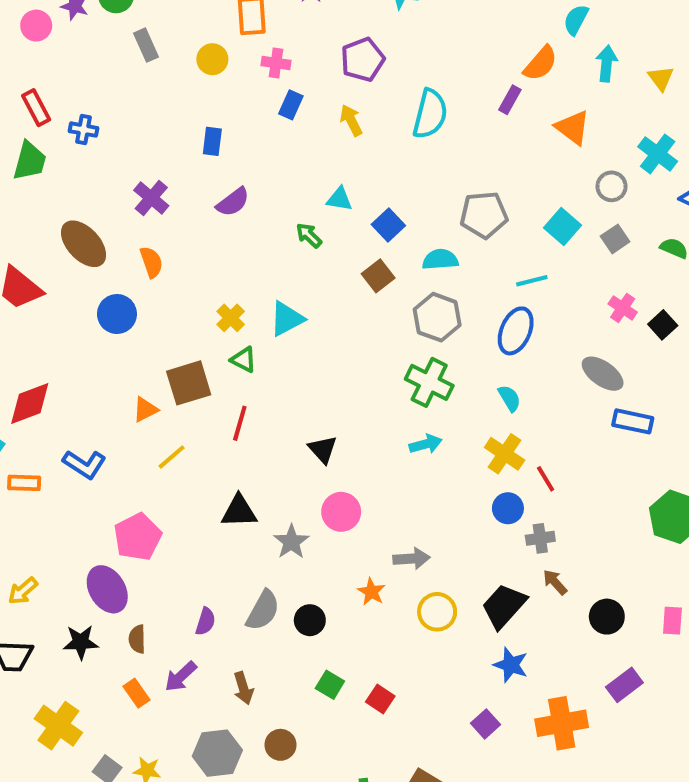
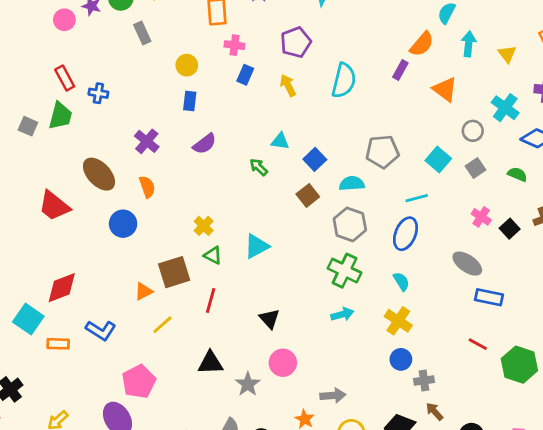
yellow circle: (212, 59) -> (187, 65), moved
cyan triangle: (287, 319) -> (257, 246), moved
red line: (546, 479) -> (478, 344), moved, turned -30

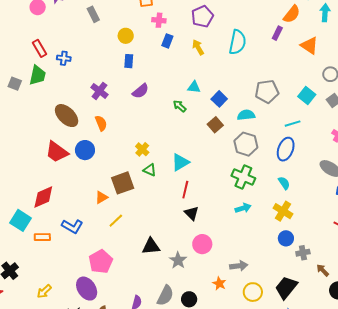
red trapezoid: (54, 206) -> (57, 152), moved
red line: (211, 300) -> (185, 190), moved
brown arrow: (435, 411) -> (323, 270), moved

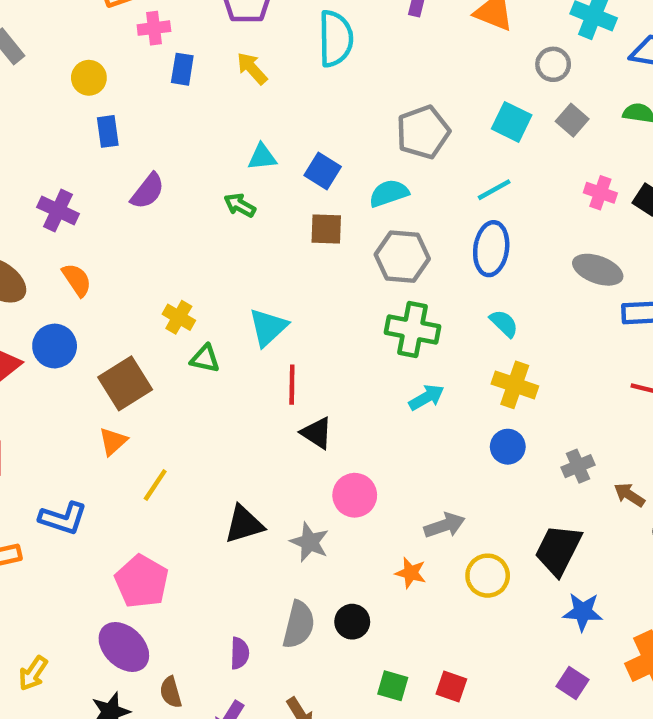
brown square: (215, 125) -> (326, 229), turned -35
brown square: (123, 183) -> (125, 383), moved
blue circle: (286, 238) -> (508, 447), moved

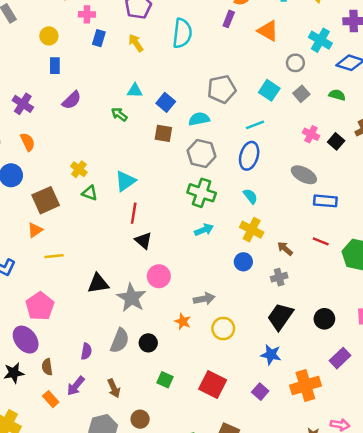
yellow line: (155, 485) -> (54, 256), turned 42
brown arrow: (629, 495) -> (285, 249), moved
gray star: (310, 542) -> (131, 298), size x1.4
black trapezoid: (558, 550) -> (280, 316), moved
red square: (451, 687) -> (213, 384), moved, size x1.6

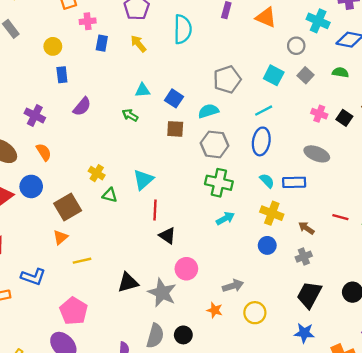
blue rectangle: (325, 201) -> (294, 182), moved

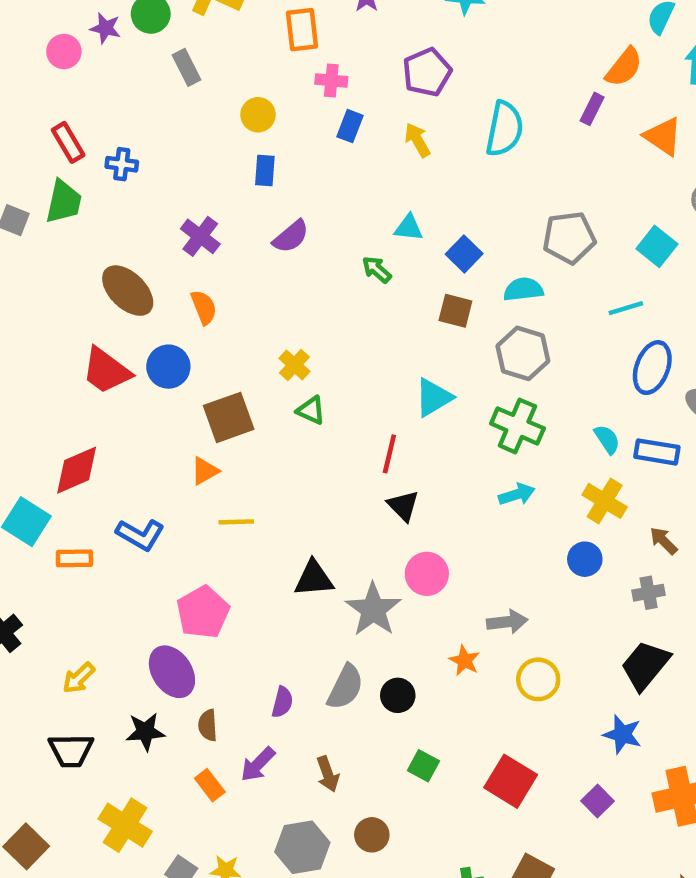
blue ellipse: (261, 141) -> (652, 368), moved
cyan triangle: (143, 180) -> (433, 398), moved

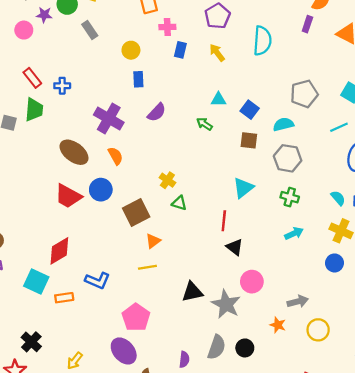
purple cross: (200, 236) -> (109, 119), size x1.4
green cross: (517, 426) -> (290, 197), size x0.7
orange triangle: (205, 471) -> (153, 241), moved

